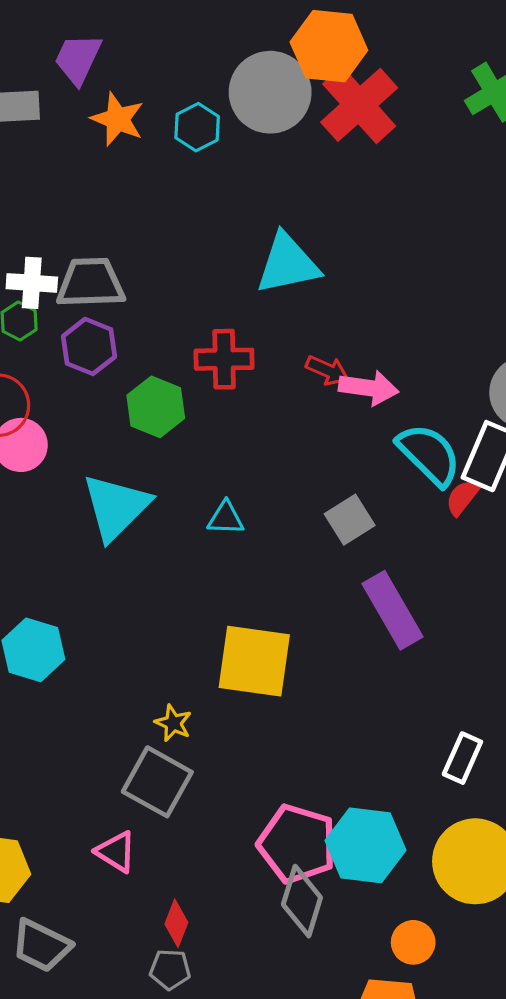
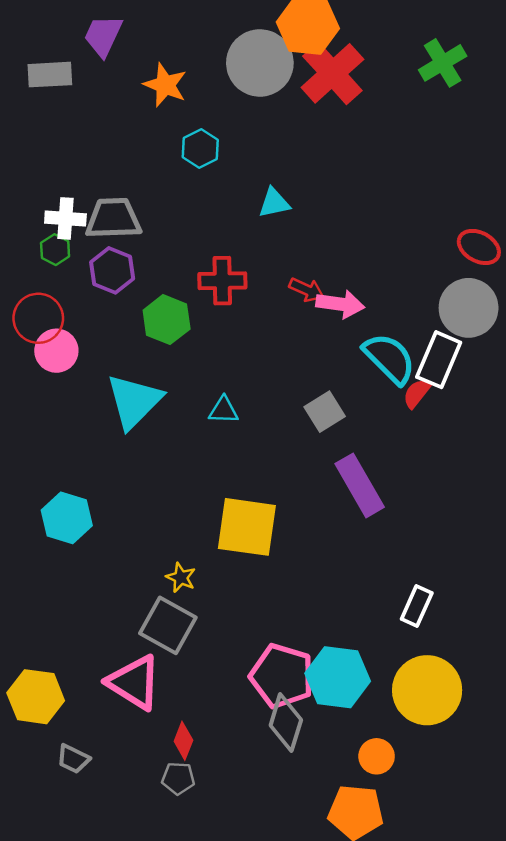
orange star: (118, 119) -> (165, 85), moved
cyan hexagon: (197, 127) -> (200, 148), moved
cyan triangle: (288, 264) -> (274, 203), size x0.6
pink triangle: (116, 852) -> (134, 682), size x1.6
gray trapezoid: (41, 946) -> (73, 759), size x0.7

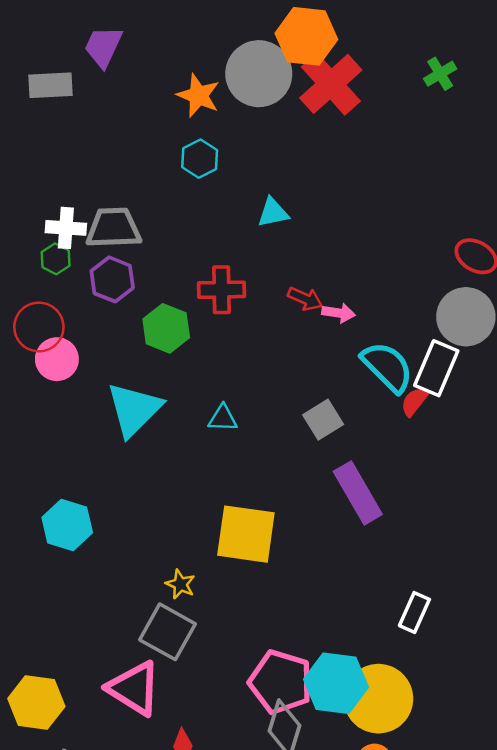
green cross: (443, 63) -> (440, 74), size x0.7
orange star: (165, 85) -> (198, 96), moved
pink arrow: (340, 304) -> (339, 313), size x0.7
yellow circle: (427, 690) -> (378, 699), moved

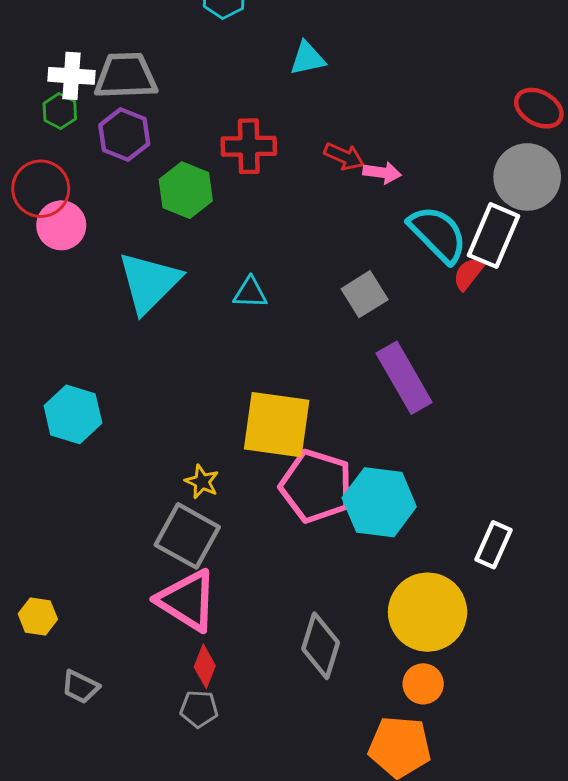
white rectangle: (414, 612) -> (493, 545), moved
pink pentagon: (281, 682) -> (316, 486), moved
cyan hexagon: (336, 683) -> (379, 502), moved
pink triangle: (134, 688) -> (187, 600), moved
yellow hexagon: (36, 703) -> (38, 617), size x0.6

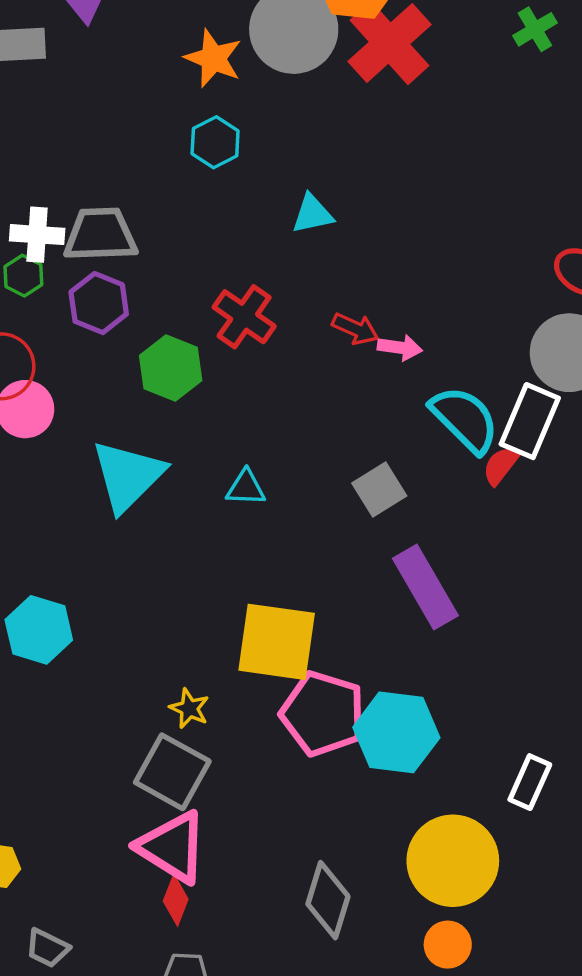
red cross: (249, 146) -> (244, 317), turned 36
red diamond: (205, 666) -> (176, 900), moved

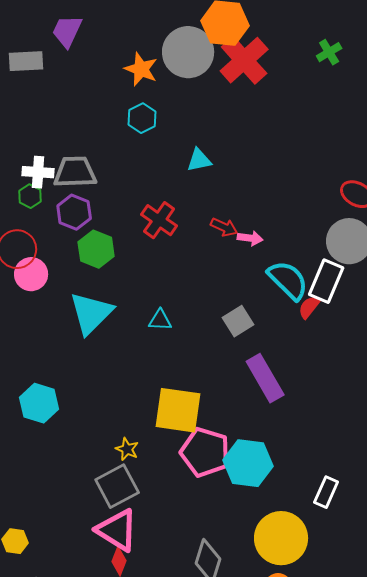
green hexagon: (171, 368) -> (96, 249), moved
gray square: (172, 772) -> (117, 486), turned 33

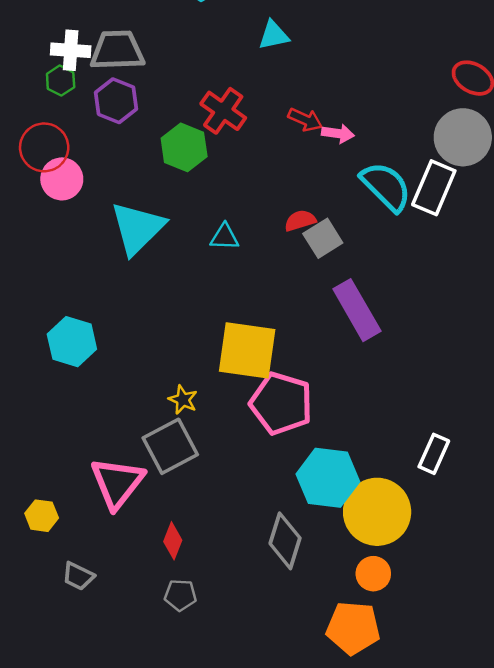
green hexagon: (96, 249) -> (184, 147), moved
red semicircle: (309, 307) -> (300, 221), moved, turned 35
cyan hexagon: (248, 463) -> (328, 478), moved
pink triangle: (117, 530) -> (117, 483), moved, turned 36

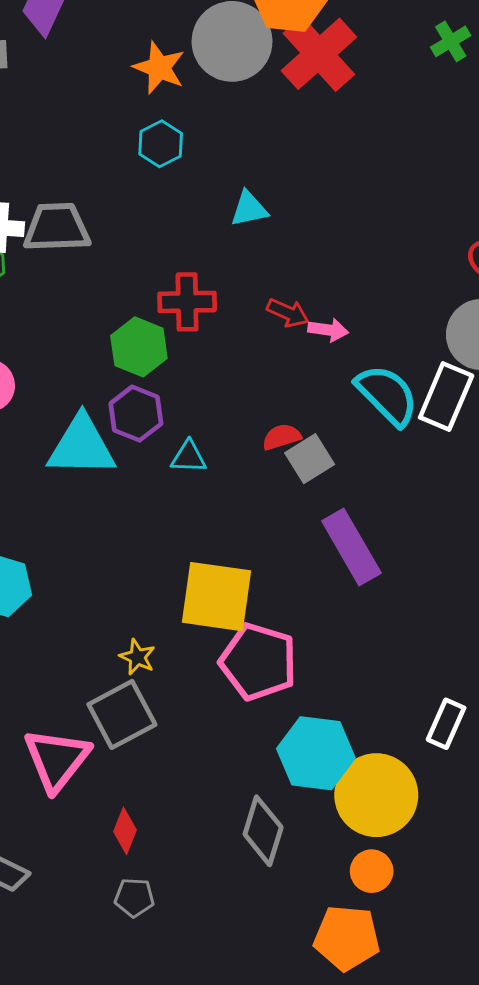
purple hexagon: (116, 101) -> (136, 414), moved
red cross: (223, 111) -> (187, 302), turned -36
cyan triangle: (137, 228) -> (82, 446), turned 46

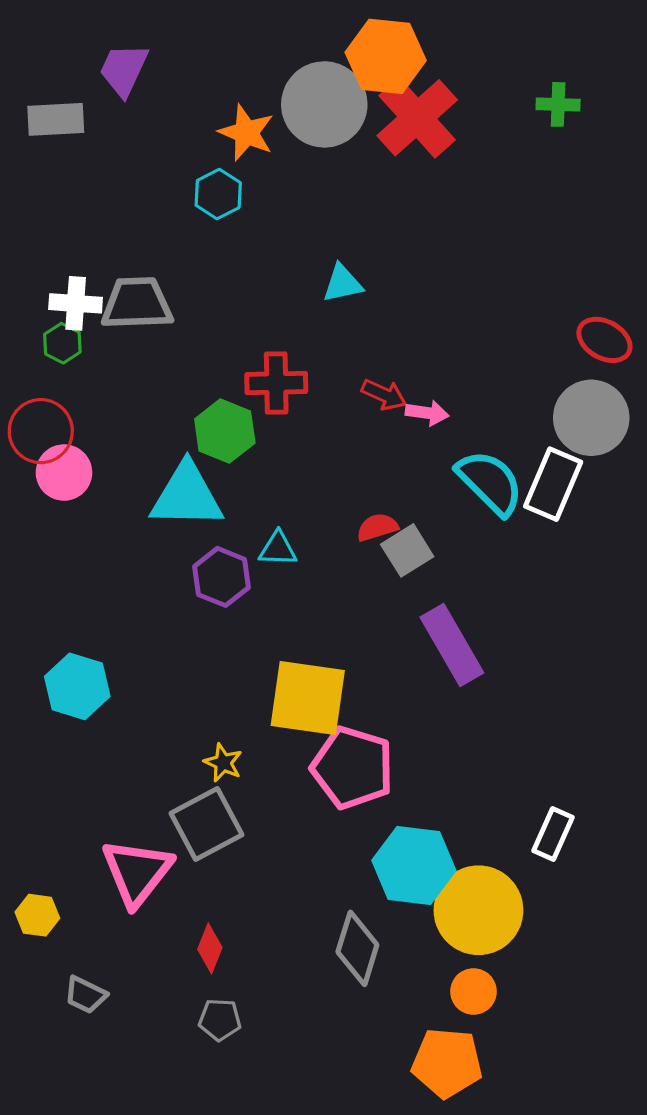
green cross: (451, 41) -> (558, 104), turned 33
cyan hexagon: (161, 144) -> (218, 194), moved
purple hexagon: (136, 414) -> (221, 577), moved
cyan triangle: (82, 446) -> (187, 496), moved

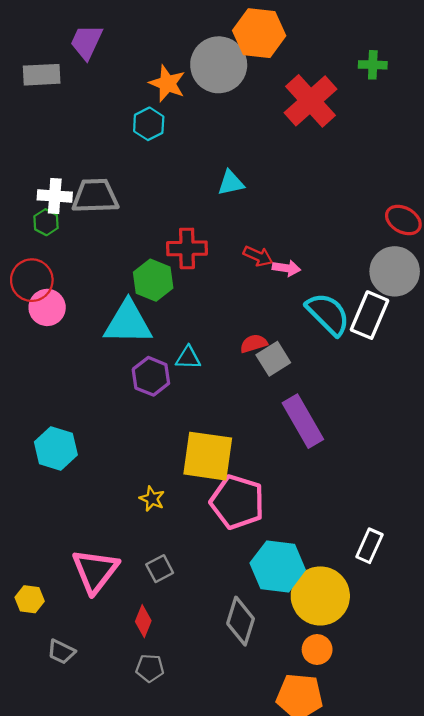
red cross: (417, 118) -> (310, 101), moved
gray square: (207, 824) -> (160, 569), moved, size x0.6

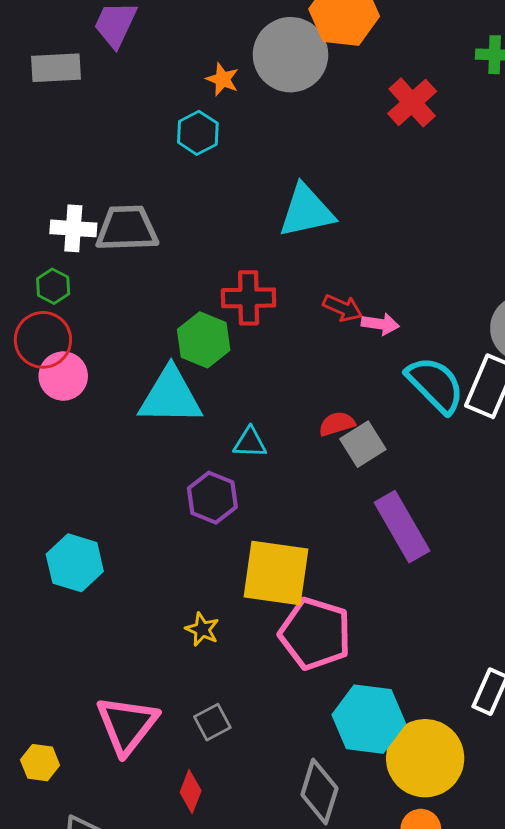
orange star: (167, 83) -> (222, 79), size x0.7
red cross: (310, 101) -> (412, 102), size x0.7
cyan triangle: (231, 183) -> (306, 211), size x1.6
green hexagon: (46, 222) -> (53, 286), moved
purple hexagon: (151, 376) -> (212, 498), moved

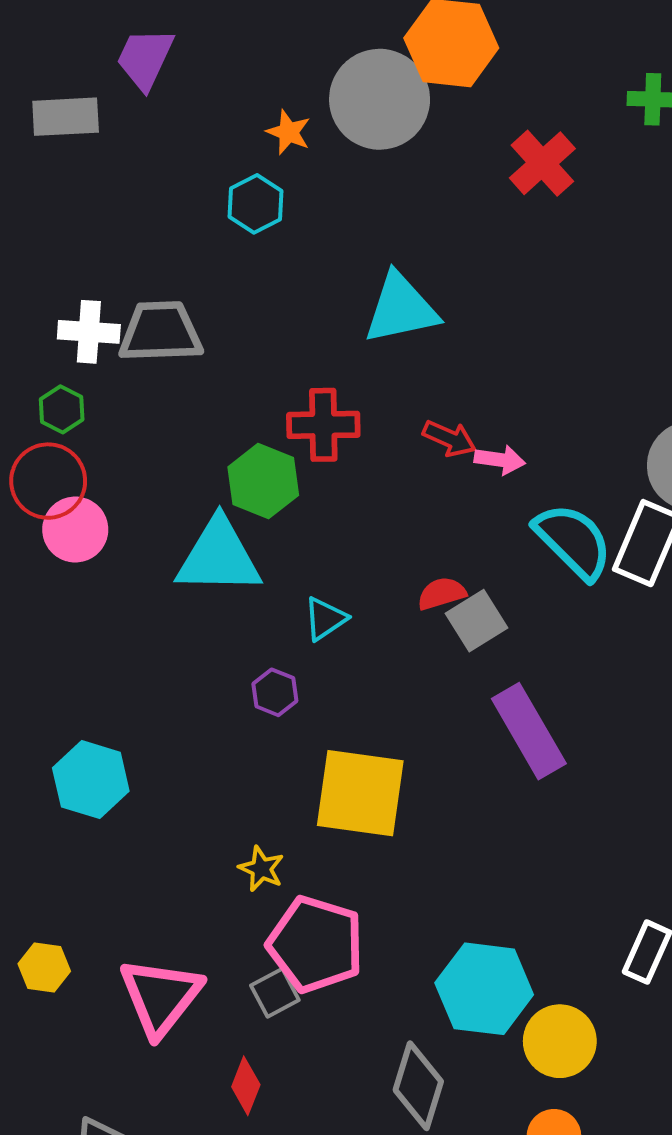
cyan triangle: (250, 443) -> (325, 619), turned -36
purple hexagon: (212, 498) -> (275, 692), size x0.7
pink pentagon: (315, 634) -> (316, 944), moved
yellow circle: (425, 758) -> (560, 1041), size x0.7
yellow hexagon: (40, 763) -> (44, 968), moved

